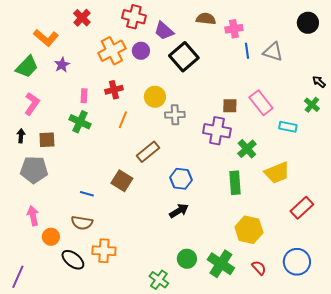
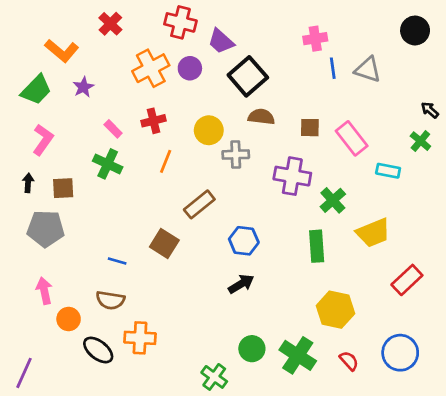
brown semicircle: (206, 19) -> (261, 117), moved
pink rectangle: (84, 96) -> (113, 129), turned -48
brown square: (230, 106) -> (310, 128), moved

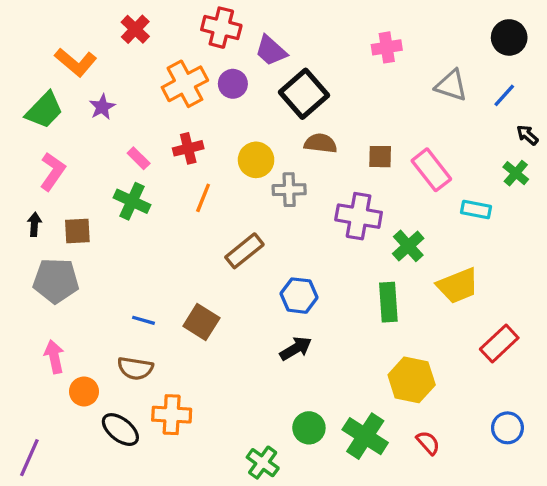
blue line: (333, 68) -> (504, 95), moved, turned 50
brown square: (164, 244) -> (201, 322), moved
blue circle: (400, 353) -> (507, 428), moved, size x0.7

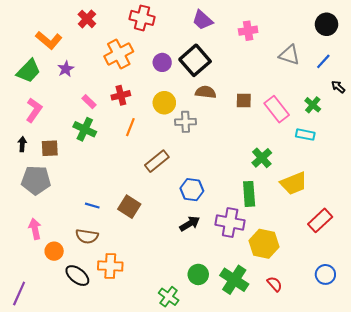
purple trapezoid: (271, 51) -> (202, 20), moved
purple circle: (233, 84) -> (162, 62), moved
green cross: (516, 173) -> (313, 105), moved
purple cross: (359, 216) -> (230, 223), moved

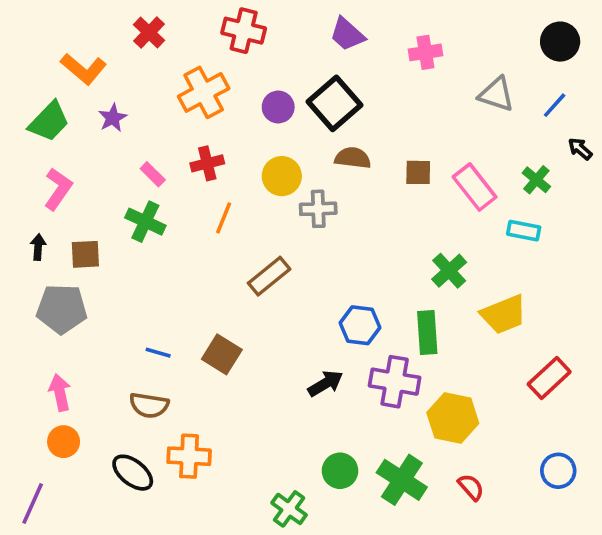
blue hexagon: (192, 190) -> (360, 325), moved
orange circle: (54, 251) -> (64, 442), moved

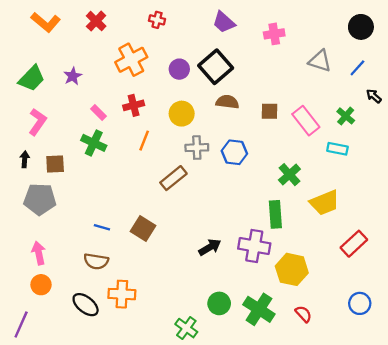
red cross: (244, 31) -> (157, 20), size x0.6
orange L-shape: (84, 69) -> (46, 22), moved
gray cross: (318, 209) -> (197, 148), moved
blue hexagon: (360, 325) -> (234, 152), moved

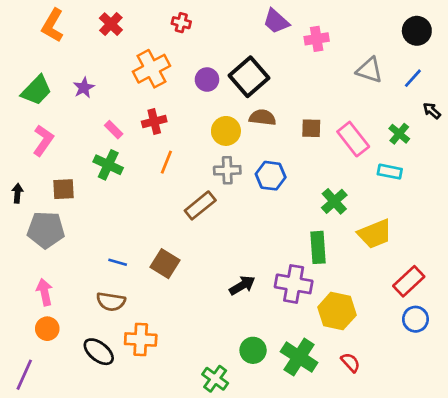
orange L-shape: (46, 22) -> (53, 25), turned 80
purple trapezoid: (224, 22) -> (276, 21), moved
yellow circle: (182, 114) -> (226, 131), moved
black arrow: (25, 159) -> (17, 193), moved
blue circle: (360, 303) -> (415, 319), moved

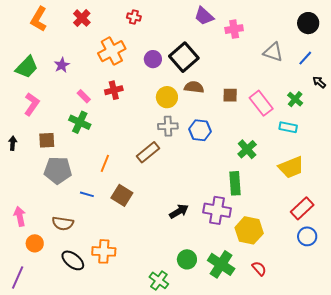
orange line: (166, 162) -> (105, 163), moved
gray pentagon: (46, 230) -> (58, 170), moved
yellow trapezoid: (375, 234) -> (291, 167), moved
pink arrow: (45, 292) -> (20, 216), moved
brown semicircle: (111, 302) -> (63, 223), moved

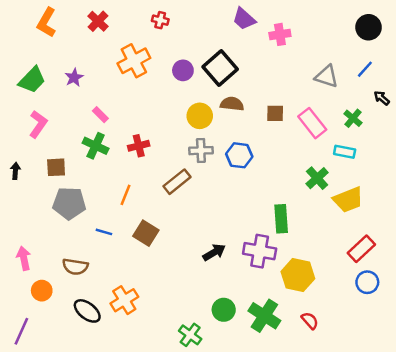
gray triangle: (273, 52) -> (327, 76), moved
red cross: (114, 90) -> (139, 146), moved
green cross: (247, 149) -> (317, 178), moved
orange cross: (104, 251) -> (124, 300), turned -35

